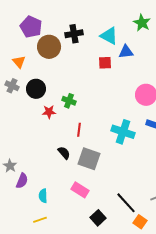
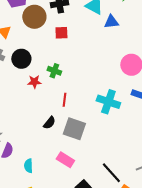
red square: (105, 63) -> (61, 33), moved
black semicircle: (64, 153) -> (49, 123), turned 80

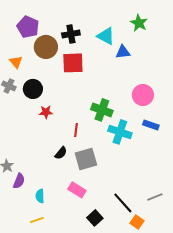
red square: (61, 33) -> (73, 63), size x1.6
green cross: (54, 71) -> (102, 110), moved, size x1.5
gray square: (74, 129) -> (86, 159), turned -35

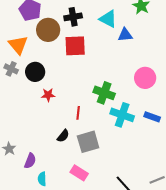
orange triangle: (16, 62) -> (18, 45), size x1.5
blue rectangle: (151, 125) -> (152, 117), moved
purple semicircle: (19, 181) -> (30, 161), moved

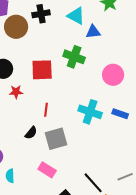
red square: (75, 46) -> (42, 70), moved
green cross: (104, 93) -> (74, 57), moved

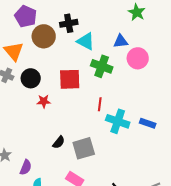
cyan triangle: (76, 16) -> (86, 41), moved
pink circle: (113, 75) -> (138, 58), moved
red line: (46, 110) -> (100, 104), moved

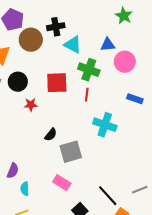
red line: (100, 104) -> (87, 95), moved
blue rectangle: (148, 123) -> (135, 99), moved
black semicircle: (59, 142) -> (51, 135), moved

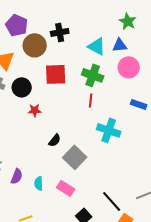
cyan triangle: (73, 45) -> (97, 46), moved
blue triangle: (108, 45) -> (120, 45), moved
red square: (57, 83) -> (56, 74), moved
gray square: (71, 152) -> (75, 157), turned -30
cyan semicircle: (25, 189) -> (39, 183), moved

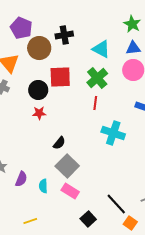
blue triangle: (120, 45) -> (133, 48), moved
green cross: (93, 75) -> (97, 78), turned 30
black circle: (22, 87) -> (38, 90), moved
gray square: (75, 157) -> (67, 166), moved

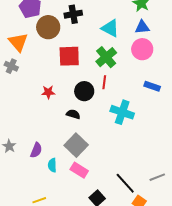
black circle: (38, 90) -> (84, 91), moved
black semicircle: (59, 143) -> (73, 114), moved, turned -112
purple semicircle: (21, 179) -> (36, 150), moved

